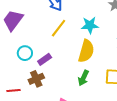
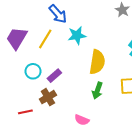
cyan star: (90, 25) -> (77, 35), moved
yellow line: (59, 28) -> (45, 39), moved

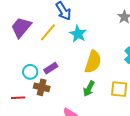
cyan star: (77, 35) -> (78, 34), turned 30
cyan circle: (33, 71) -> (30, 72), moved
brown cross: (48, 97) -> (42, 87), turned 35

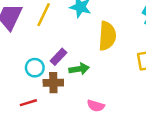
green arrow: (89, 89) -> (79, 69), moved, turned -112

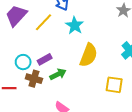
green arrow: (79, 69) -> (58, 74), turned -35

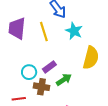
purple trapezoid: (16, 16) -> (17, 28), turned -30
yellow line: (43, 22) -> (44, 32), turned -54

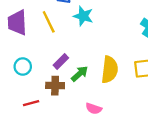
yellow semicircle: (91, 58) -> (110, 70), moved
cyan circle: (29, 72) -> (23, 67), moved

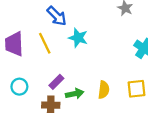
yellow semicircle: (110, 70) -> (104, 90), size x0.7
green arrow: (80, 74) -> (75, 94), turned 30

